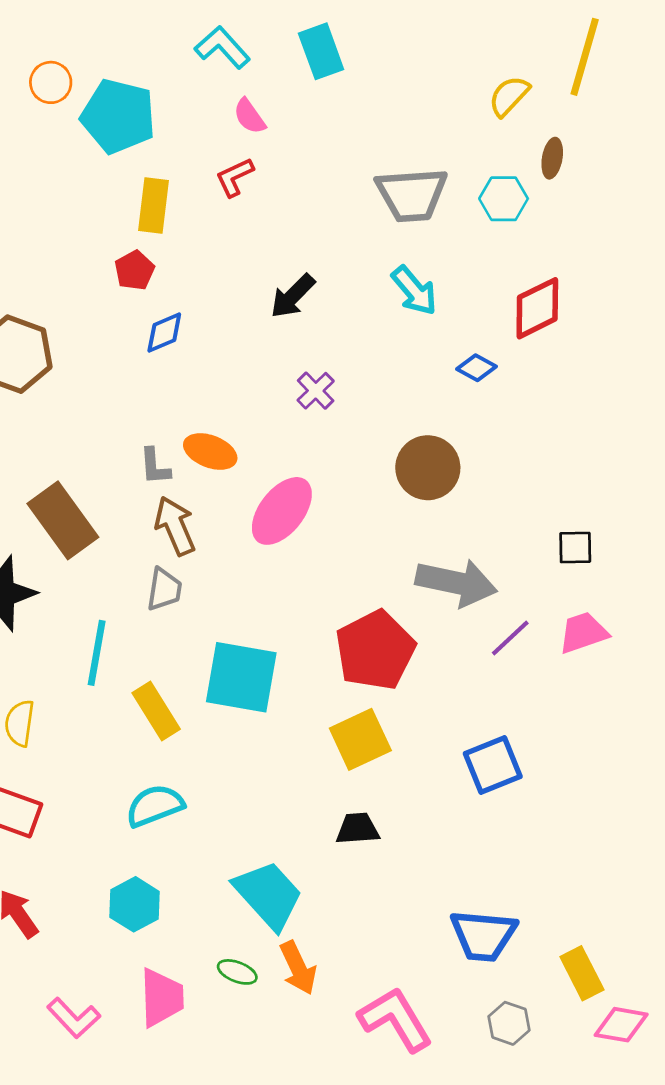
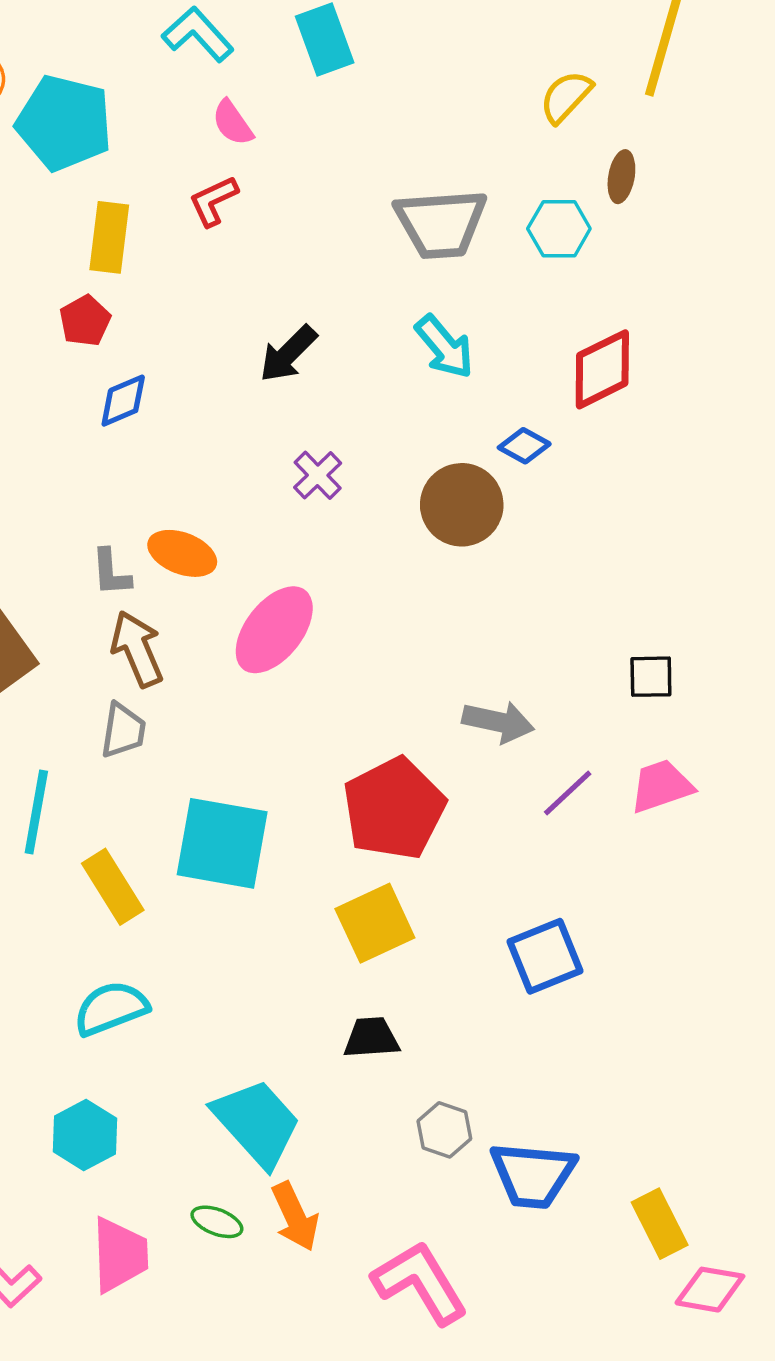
brown circle: (428, 468) -> (462, 505), moved
gray arrow: (456, 583) -> (498, 722), size x0.7
gray hexagon: (509, 1023) -> (444, 1130), moved

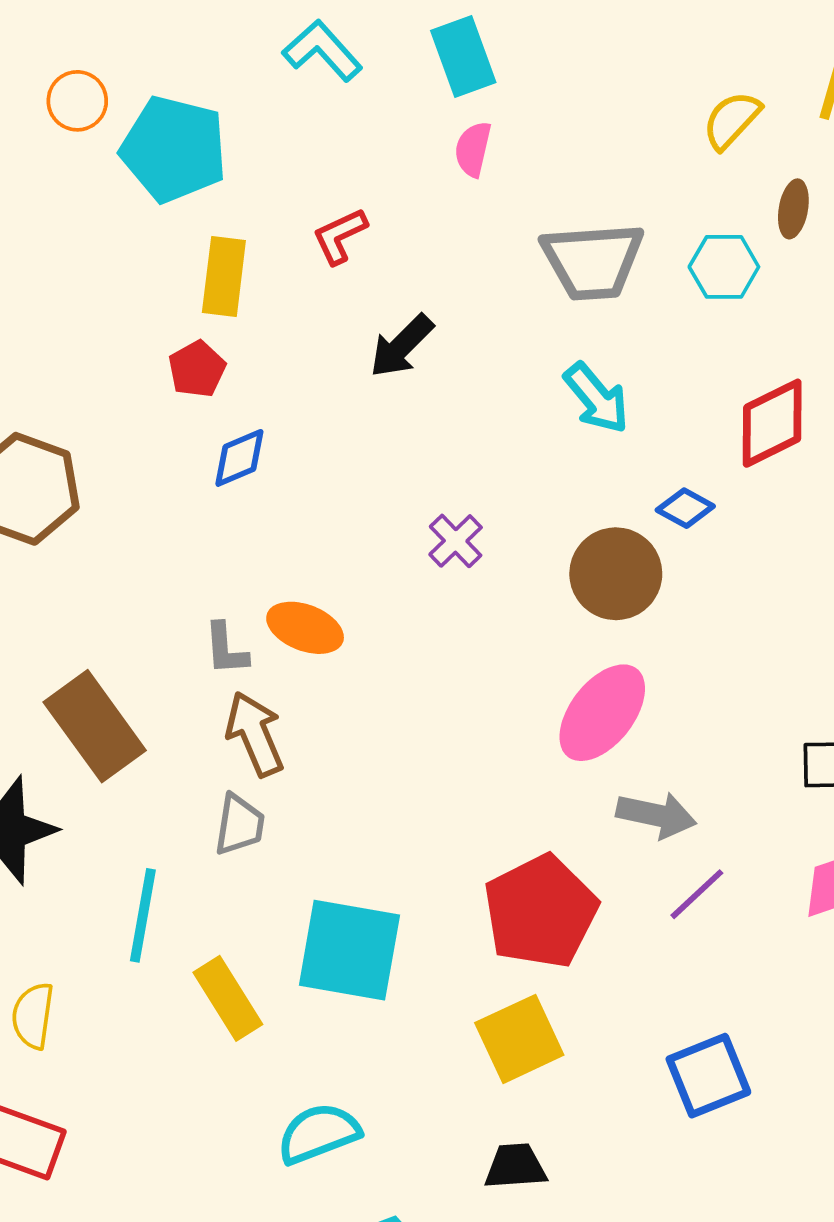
pink semicircle: (233, 123) -> (473, 149), moved, turned 48
black arrow: (288, 354) -> (402, 346), moved
pink ellipse: (274, 630) -> (602, 713), moved
purple line: (568, 793) -> (697, 894), moved
cyan semicircle: (111, 1008) -> (319, 1134), moved

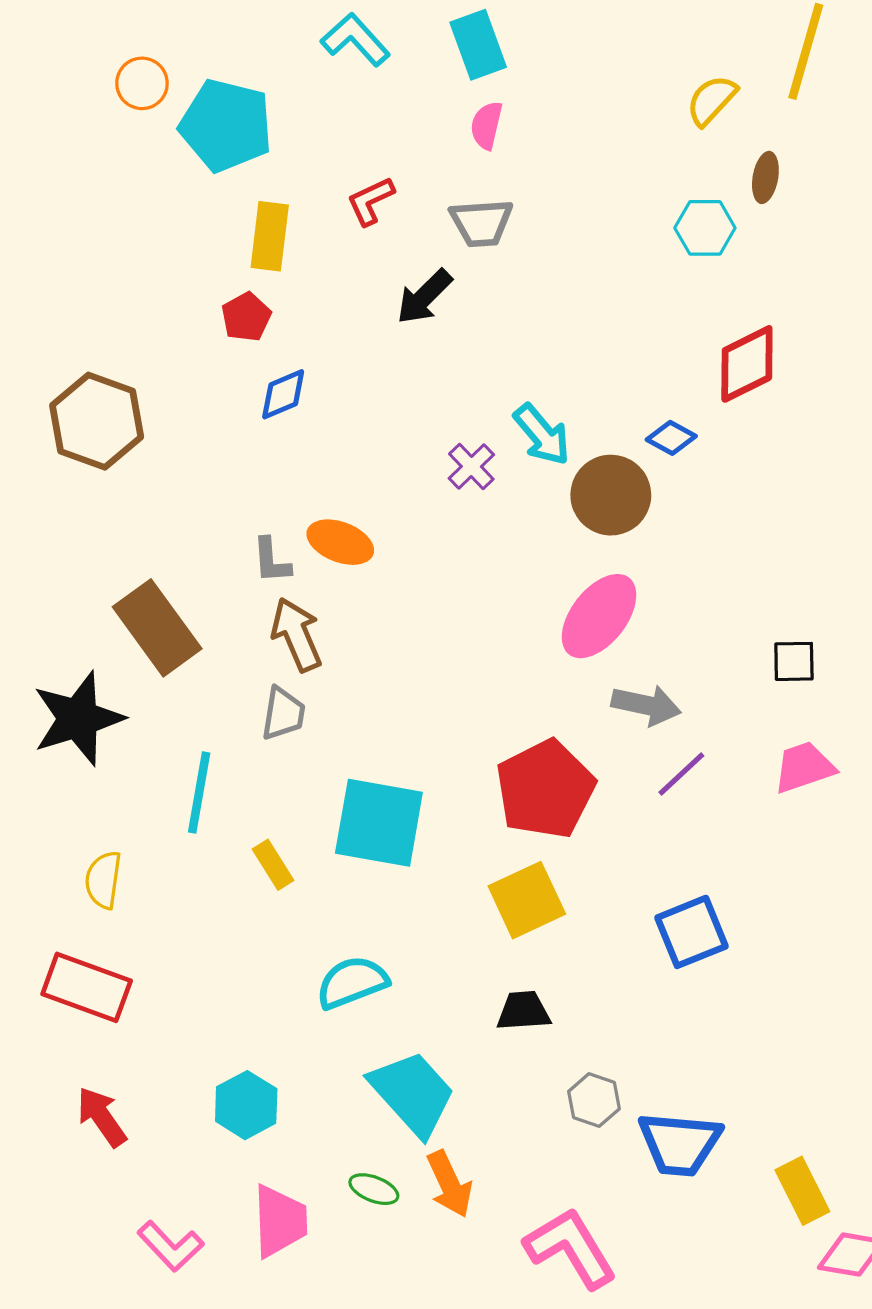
gray trapezoid: (593, 261) -> (481, 223), moved, size x0.7
cyan arrow: (596, 398) -> (542, 435), moved
yellow rectangle: (228, 998) -> (273, 865), size x0.7

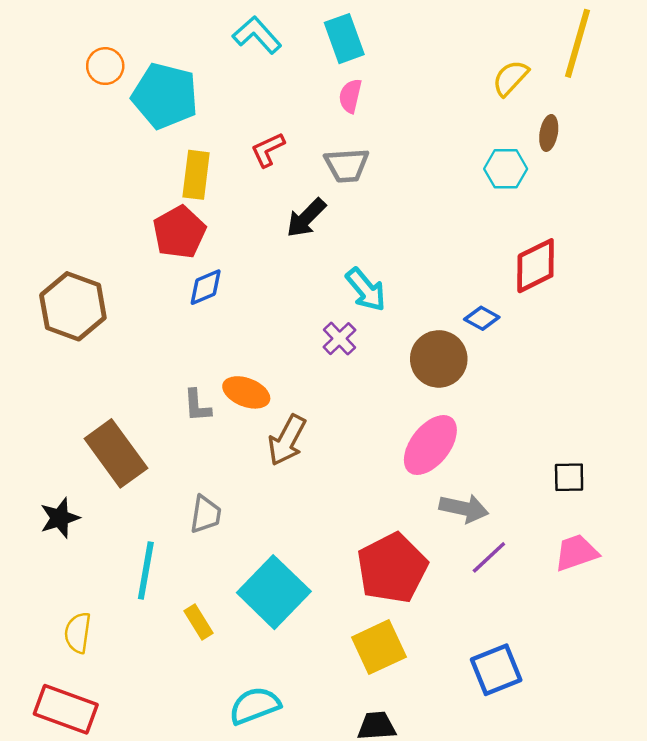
red pentagon: (246, 317) -> (179, 232), size x1.5
cyan arrow: (542, 435) -> (366, 290), moved
brown arrow: (297, 635) -> (287, 440), moved, turned -129
black star: (78, 719) -> (60, 518), size x0.6
cyan square: (379, 823) -> (274, 592), turned 34

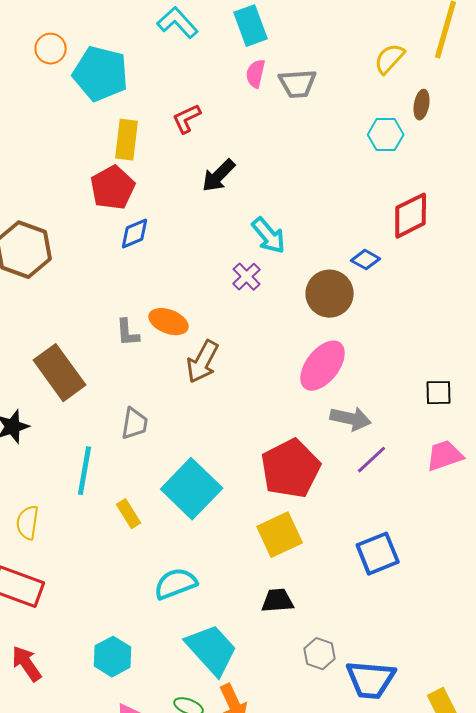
gray trapezoid: (347, 165) -> (298, 84), moved

